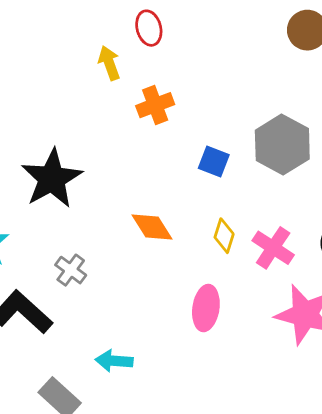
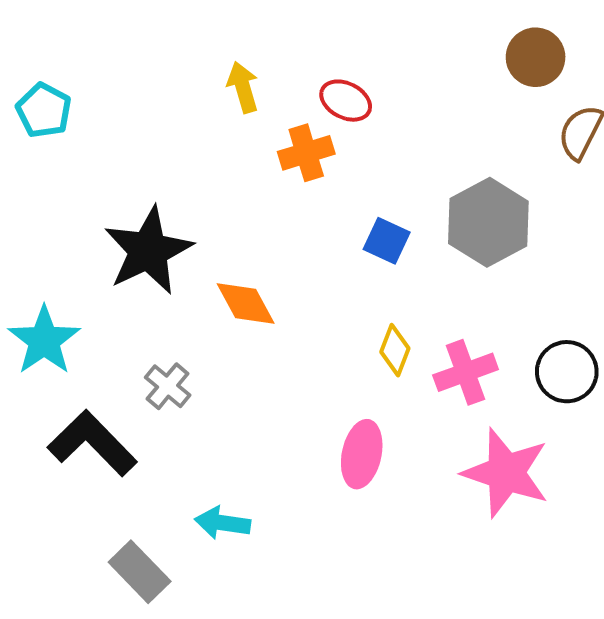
red ellipse: (149, 28) -> (346, 101), moved, turned -52
orange diamond: (152, 227) -> (246, 304), moved
pink cross: (273, 248) -> (466, 372), turned 33

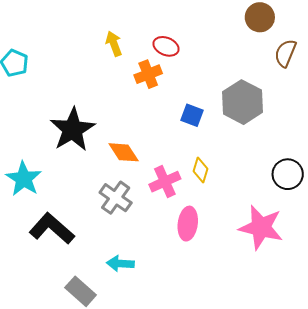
pink cross: (466, 372) -> (165, 182), moved
gray cross: (168, 386) -> (116, 198), moved, size x1.4

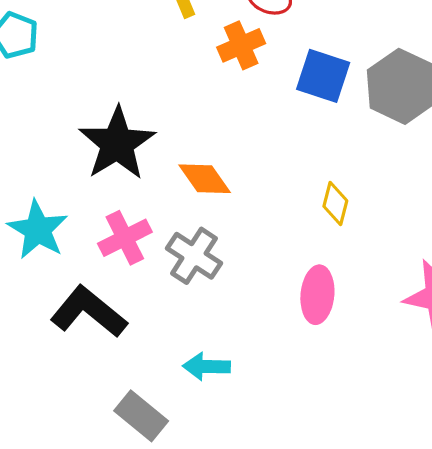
blue square: (192, 115) -> (323, 76), moved, size x1.4
pink cross: (165, 182) -> (125, 238), moved

